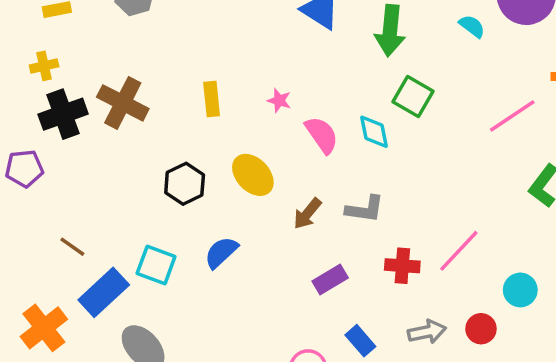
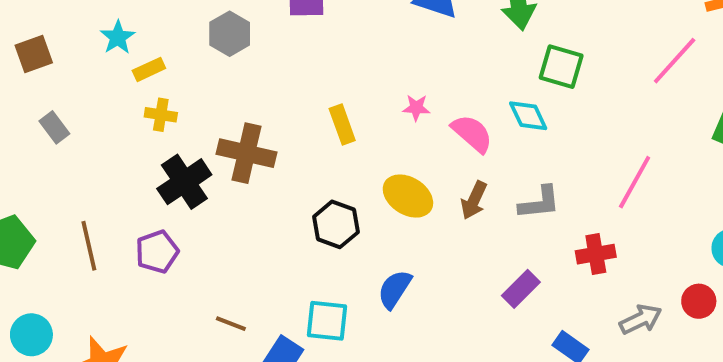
yellow cross: (44, 66) -> (161, 115), moved, turned 36
brown arrow: (307, 214) -> (474, 200), moved
pink line: (459, 251) -> (635, 182), moved

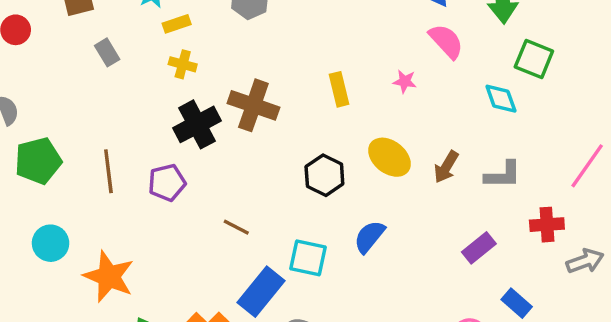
gray rectangle: (54, 127) -> (107, 52), moved
pink semicircle: (472, 133) -> (446, 41), moved
gray arrow: (641, 319) -> (585, 261), moved
brown line: (231, 324) -> (236, 227), moved

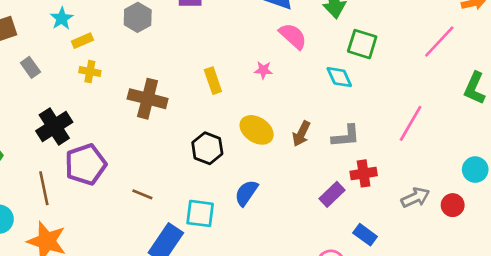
black cross: (197, 124) -> (54, 126), moved
brown line: (108, 171) -> (44, 188), moved
purple pentagon: (167, 183) -> (86, 164), size x1.4
red cross: (547, 225) -> (364, 173), moved

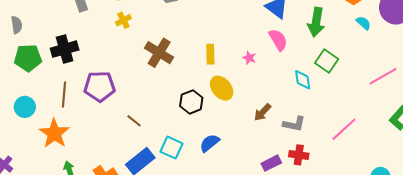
yellow cross: (90, 72) -> (123, 20), turned 35
black cross: (54, 126) -> (65, 49), moved
yellow ellipse: (257, 130) -> (222, 88), moved

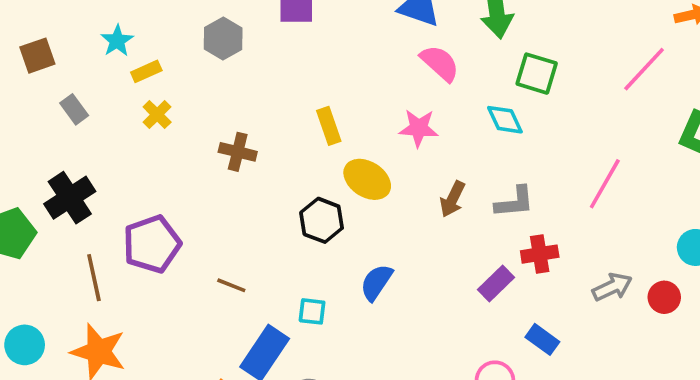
brown cross: (159, 53) -> (238, 152), size x0.7
pink star: (249, 58) -> (419, 128), moved, size x1.5
cyan circle: (25, 107) -> (25, 345), moved
cyan square: (172, 148) -> (312, 311), size x0.7

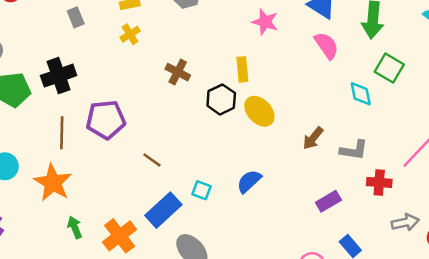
pink star: (419, 128) -> (265, 22), moved
black hexagon: (322, 220) -> (221, 99), moved
red cross: (540, 254) -> (379, 182), moved

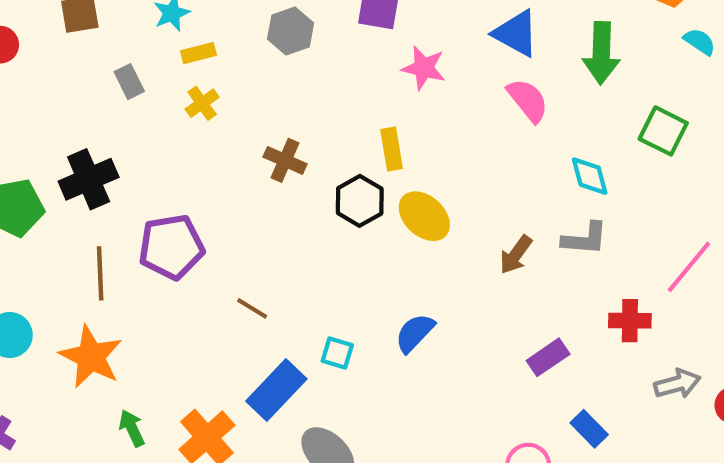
gray rectangle: (76, 17) -> (129, 82), moved
green square: (389, 68) -> (663, 131), moved
gray L-shape: (354, 150) -> (585, 239), moved

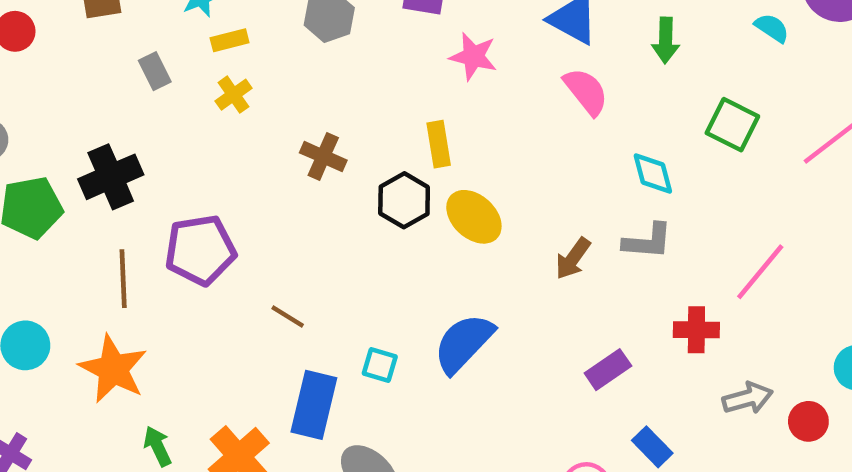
green arrow: (601, 53) -> (666, 40), size x0.7
blue semicircle: (415, 333) -> (464, 343), size x1.4
blue rectangle: (276, 390) -> (314, 405), turned -30

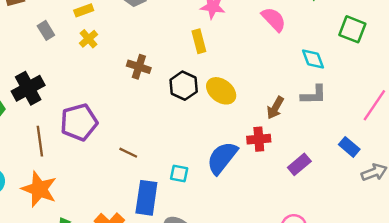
yellow rectangle: (439, 144) -> (199, 41), moved
red cross: (696, 330) -> (259, 139), moved
blue rectangle: (652, 447) -> (349, 147), moved

